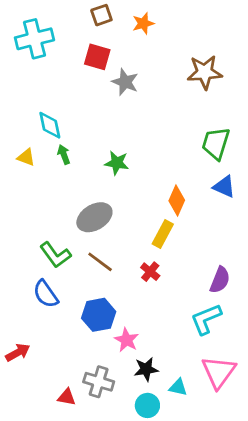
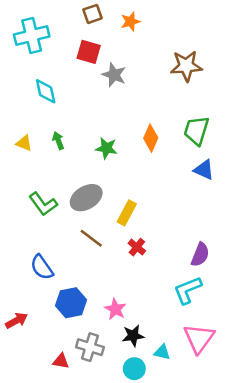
cyan diamond: (50, 125) -> (46, 91), moved
orange diamond: (177, 201) -> (151, 138), moved
yellow rectangle: (163, 234) -> (127, 213), moved
green L-shape: (55, 255) -> (43, 204), moved
blue hexagon: (99, 315) -> (71, 303), moved

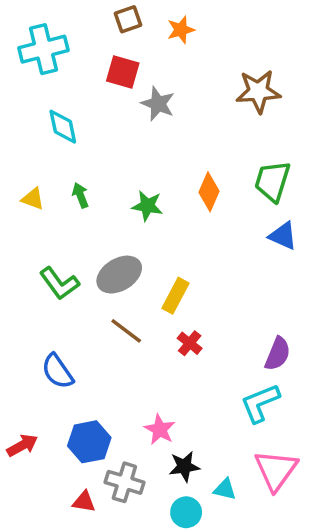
blue hexagon: (71, 303) -> (89, 442), moved

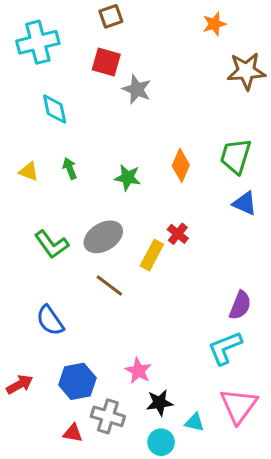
orange star: (181, 30) -> (214, 24), moved
brown star: (258, 91) -> (246, 71), moved
red cross: (190, 343) -> (178, 234), moved

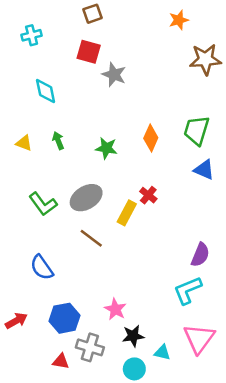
cyan cross: (38, 42) -> (32, 35), size x0.6

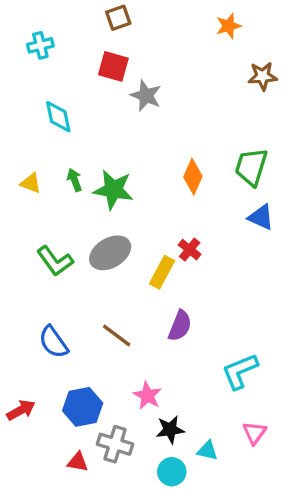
brown star: (205, 59) -> (263, 76), size x0.7
green star: (106, 148) -> (113, 190), moved, size x1.4
brown line: (91, 238) -> (117, 336), moved
purple semicircle: (200, 255) -> (180, 326), moved
pink triangle: (199, 338) -> (254, 433), size x0.6

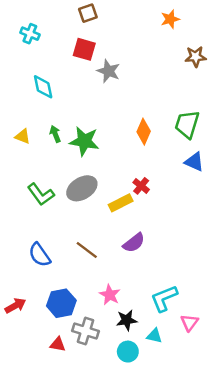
cyan cross: (40, 45) -> (30, 34), turned 36
yellow rectangle: (162, 272) -> (121, 203), turned 35
purple semicircle: (180, 326) -> (134, 243), turned 30
cyan L-shape: (240, 371) -> (164, 298), moved

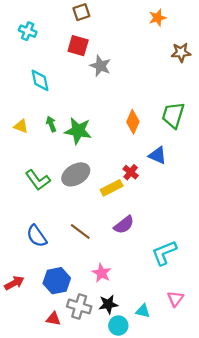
blue triangle: (194, 162) -> (157, 155), moved
cyan L-shape: (164, 298) -> (164, 253), moved
black star: (127, 320) -> (108, 304), moved

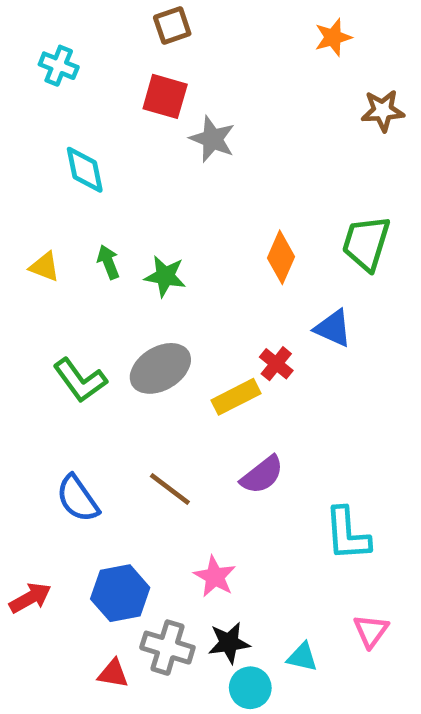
green star: (78, 131) -> (165, 276), size x0.7
cyan L-shape: (164, 253) -> (347, 534), turned -72

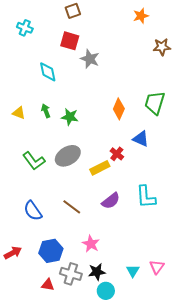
cyan diamond: (85, 170) -> (48, 72), moved
cyan L-shape: (347, 534) -> (146, 197), moved
cyan triangle: (302, 657) -> (133, 271), moved, turned 48

